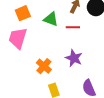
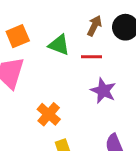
purple star: (74, 58) -> (103, 91), moved

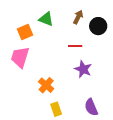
brown arrow: (94, 26) -> (78, 17), moved
green triangle: (59, 45) -> (46, 19), moved

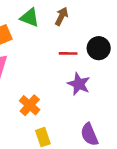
brown arrow: (78, 17) -> (61, 16), moved
black circle: (98, 26) -> (99, 48), moved

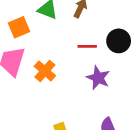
orange cross: (30, 105) -> (45, 71), moved

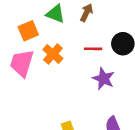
orange cross: (45, 71) -> (53, 54), moved

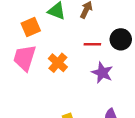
orange cross: (53, 54) -> (58, 63), moved

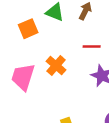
pink trapezoid: (25, 58) -> (23, 77), moved

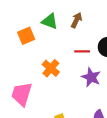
pink trapezoid: (23, 77) -> (22, 94), moved

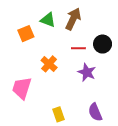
brown arrow: (77, 20) -> (73, 19), size x1.5

